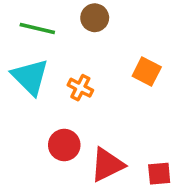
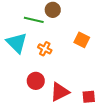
green line: (37, 28) -> (34, 20), moved

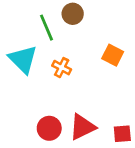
green line: (34, 20) -> (46, 28), turned 54
red circle: (36, 81) -> (49, 128), moved

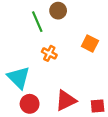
cyan triangle: (23, 59) -> (19, 78), moved
red circle: (49, 128) -> (30, 104), moved

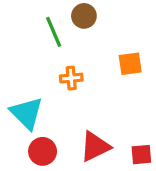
orange square: (90, 44) -> (130, 64), turned -35
orange cross: (49, 53) -> (71, 78), turned -32

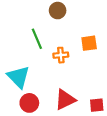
green line: (54, 32) -> (37, 39), moved
orange cross: (71, 78) -> (61, 55), moved

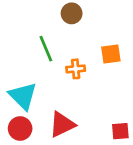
red triangle: (65, 100) -> (62, 124), moved
red circle: (29, 103) -> (20, 128), moved

